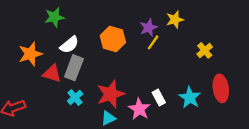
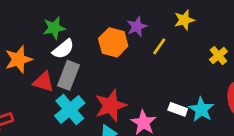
green star: (54, 17) -> (54, 28), moved
purple star: (148, 28) -> (137, 27), moved
cyan cross: (75, 98) -> (70, 109), size x1.6
white rectangle: (159, 98) -> (178, 109), moved, turned -42

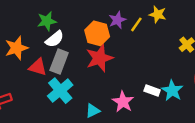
yellow star: (184, 20) -> (158, 14), turned 30
yellow line: (159, 46) -> (136, 24), moved
red star: (111, 106) -> (99, 58), moved

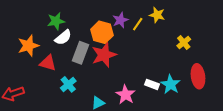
gray rectangle: (59, 61) -> (81, 53), moved
cyan cross: (60, 91) -> (68, 84), size x0.7

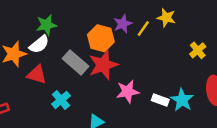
white semicircle: (63, 37) -> (39, 44), moved
gray rectangle: (81, 53) -> (76, 62), turned -70
pink star: (125, 95) -> (128, 92), moved, turned 30

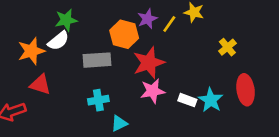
gray rectangle: (76, 62) -> (97, 60), turned -45
red star: (103, 65) -> (149, 63), moved
red triangle: (37, 75) -> (40, 85), moved
cyan cross: (61, 100) -> (98, 100), moved, turned 30

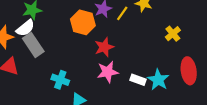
gray rectangle: (97, 60) -> (33, 45), moved, turned 60
red star: (149, 63) -> (104, 47), size x0.7
cyan cross: (98, 100) -> (60, 80), turned 30

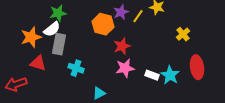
gray rectangle: (33, 45) -> (59, 44), turned 45
cyan cross: (60, 80) -> (76, 68), moved

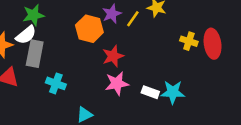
yellow cross: (183, 34) -> (189, 41), turned -32
red ellipse: (197, 67) -> (213, 44), moved
cyan star: (170, 75) -> (173, 92), turned -30

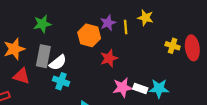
yellow line: (133, 19) -> (126, 27), turned -40
white semicircle: (26, 35) -> (58, 62), moved
pink star: (117, 83) -> (123, 87), moved

